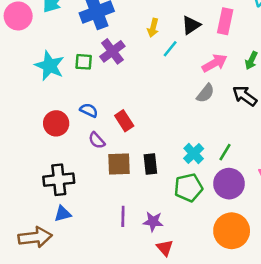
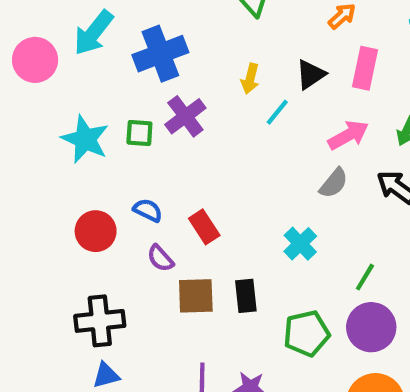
cyan cross: (194, 153) -> (300, 244), moved

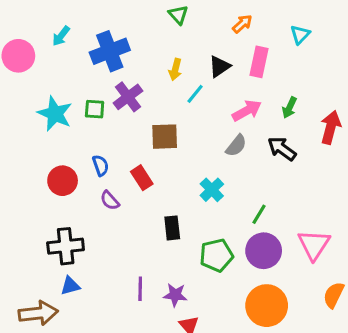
cyan arrow: (94, 33) -> (61, 36), size x0.6
blue semicircle: (148, 210) -> (101, 165), turned 45
brown square: (196, 296) -> (165, 137), moved

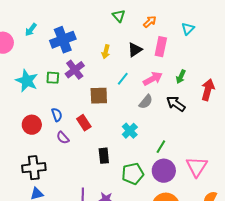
green triangle: (178, 15) -> (119, 16), moved
cyan line: (195, 94) -> (123, 79), moved

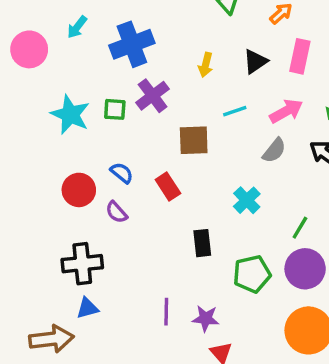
cyan line: (123, 79) -> (235, 111), turned 32
blue semicircle: (57, 115) -> (122, 173), turned -32
purple semicircle: (63, 138) -> (117, 212), moved

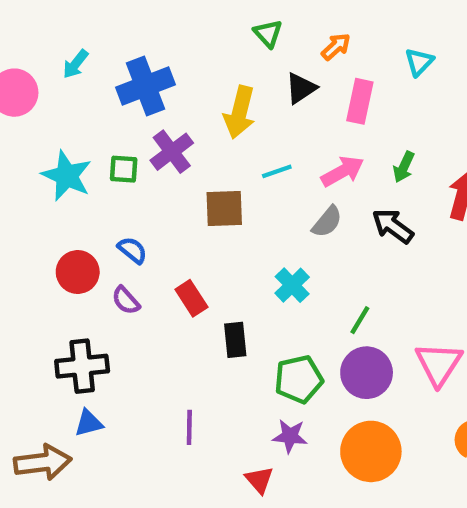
black triangle: (255, 61) -> (301, 88), moved
yellow arrow: (206, 65) -> (240, 112), size x1.6
red rectangle: (168, 187) -> (191, 298), moved
purple star: (206, 318) -> (290, 436), moved

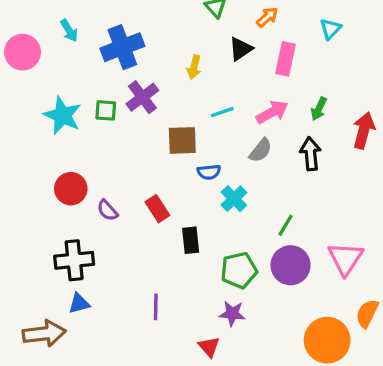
cyan arrow: (75, 64) -> (69, 31), turned -70
yellow arrow: (240, 112) -> (194, 67), size x0.6
black arrow: (393, 226) -> (311, 154), turned 48
blue semicircle: (132, 250) -> (209, 172), moved, turned 135
orange circle: (371, 451) -> (327, 340), moved

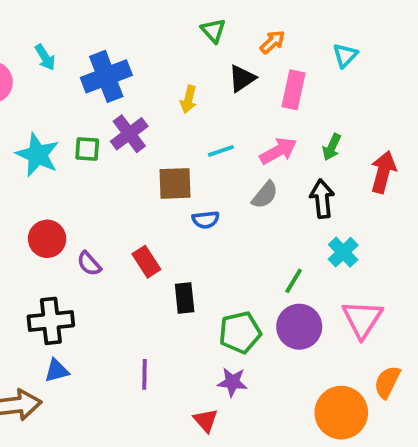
cyan cross: (234, 199) -> (343, 252), moved

